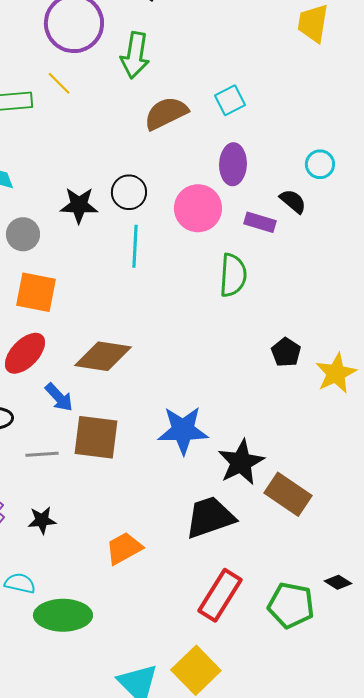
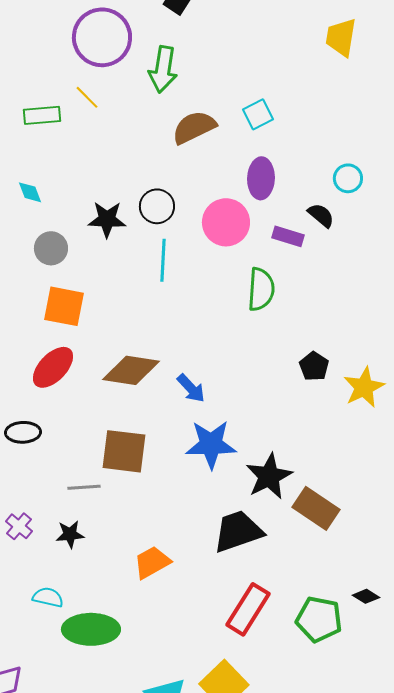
blue arrow: (59, 397) -> (191, 388), moved
gray line: (42, 454) -> (84, 487), moved

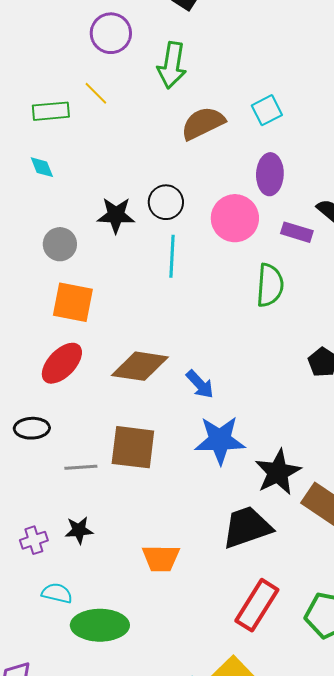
purple circle: (102, 37) -> (111, 33), size x0.7
cyan diamond: (30, 192) -> (42, 167), moved
gray line: (84, 487) -> (81, 467), moved
purple cross: (19, 526) -> (34, 540), moved, turned 32
orange trapezoid: (152, 562) -> (161, 558), turned -150

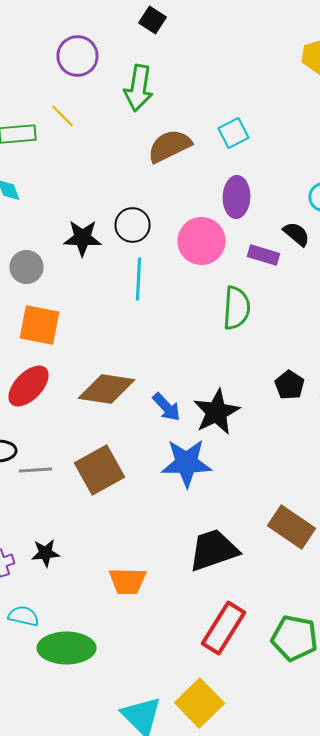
brown square: (133, 447) -> (100, 470), turned -36
gray line: (81, 467) -> (36, 470), moved
black star: (278, 472) -> (216, 412), moved

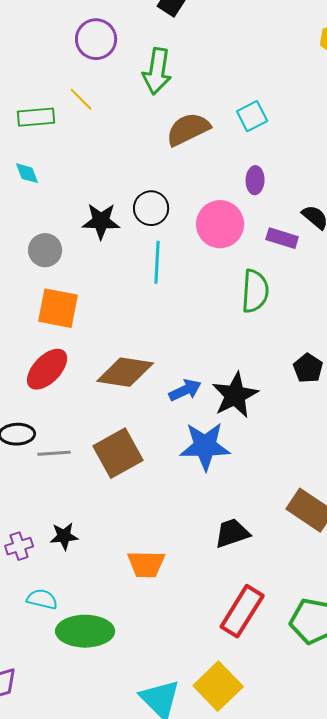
purple ellipse: (236, 197) -> (255, 180), size x0.7
blue arrow: (166, 407) -> (185, 390), turned -72
black trapezoid: (214, 550) -> (232, 533), size x0.7

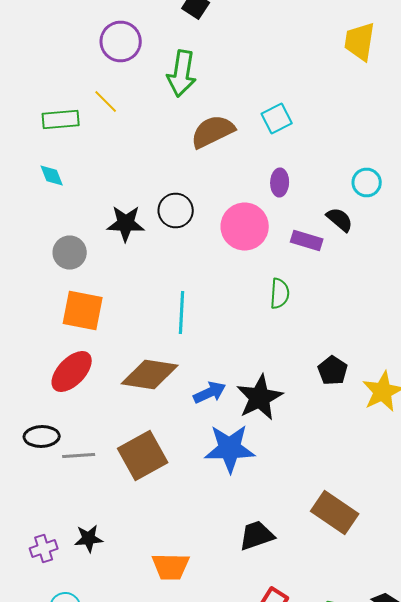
cyan line: (157, 262) -> (182, 312), moved
green semicircle: (255, 291) -> (280, 294), size x0.7

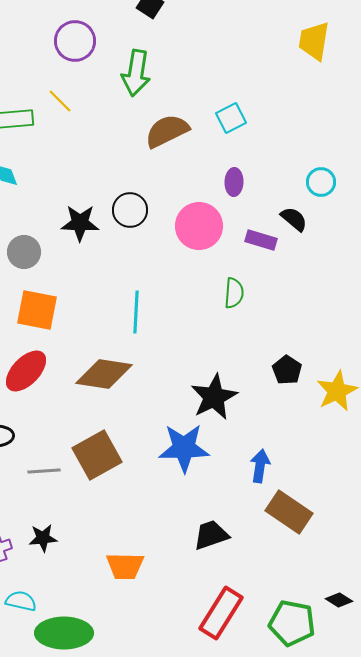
blue arrow: (210, 392) -> (260, 466), moved, turned -56
gray line: (79, 456) -> (44, 471), moved

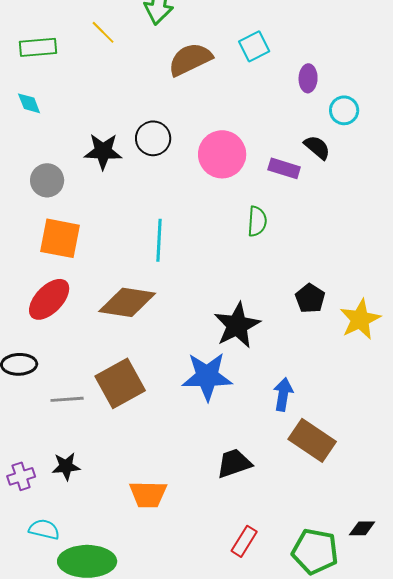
yellow line: (60, 101) -> (103, 32), moved
purple ellipse: (234, 182) -> (308, 78), moved
black diamond: (339, 600) -> (362, 528), turned -32
red rectangle: (221, 613) -> (244, 541), size x0.6

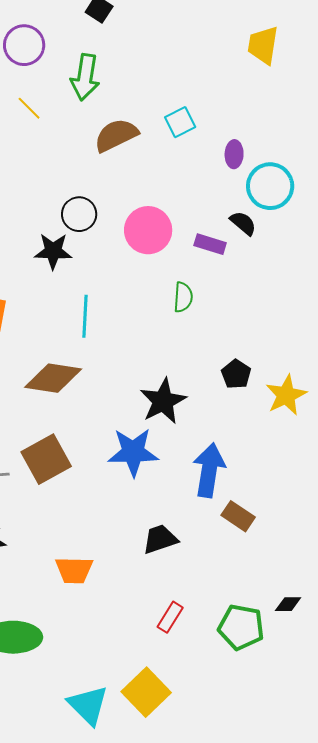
cyan circle: (344, 110) -> (270, 186), size x1.6
black star: (103, 151) -> (53, 251), moved
blue arrow: (283, 394) -> (209, 470), size x1.6
brown rectangle: (312, 440) -> (238, 516), size x0.7

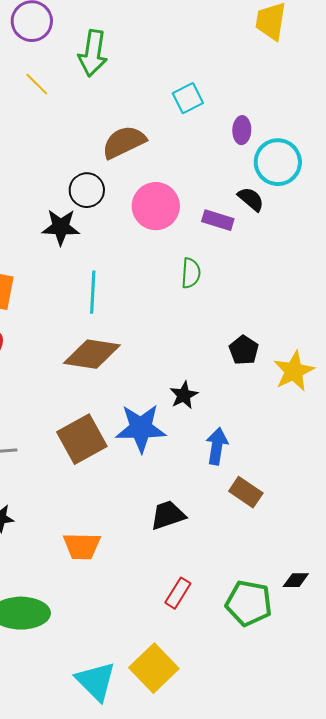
brown semicircle: (116, 135) -> (124, 142), moved
brown diamond: (53, 378) -> (92, 354), moved
black star: (163, 401) -> (184, 395), moved, size x0.6
brown square: (46, 459) -> (82, 439), moved
blue arrow: (209, 470) -> (217, 446), size x0.7

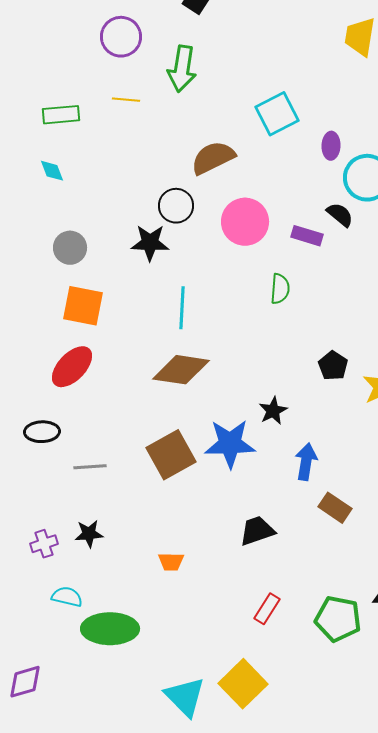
yellow line: (37, 84) -> (126, 100), turned -40
cyan square: (188, 98) -> (277, 114), size x1.4
orange trapezoid: (82, 546) -> (171, 562), size x0.7

